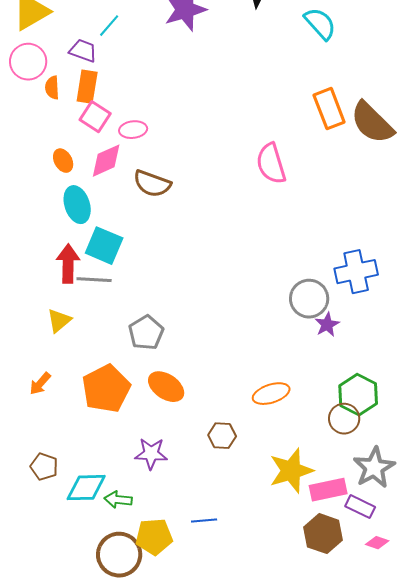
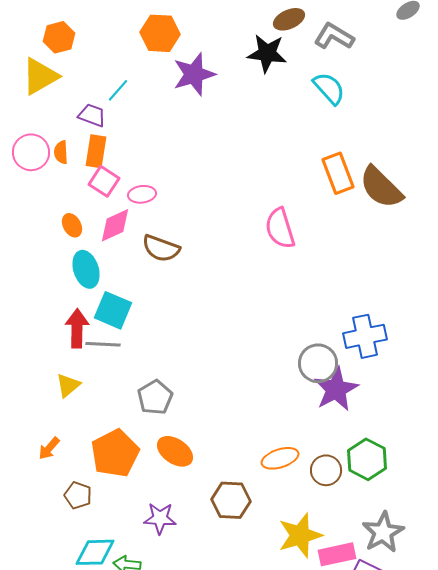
pink circle: (28, 62) -> (31, 152), moved
purple star: (327, 325) -> (336, 389), size x1.8
brown circle: (344, 419) -> (326, 470), moved
brown hexagon: (222, 436) -> (231, 500), size x1.4
brown pentagon: (44, 467) -> (78, 495), moved

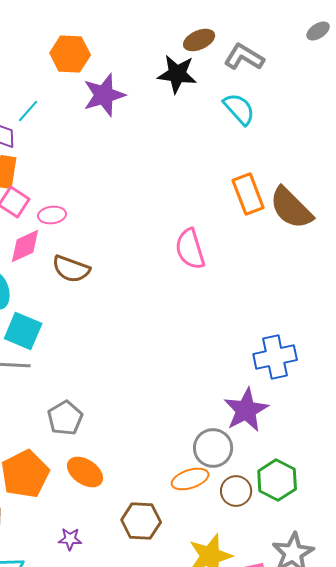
gray circle: (318, 363) -> (213, 448), moved
purple star: (160, 518) -> (70, 539), size x0.7

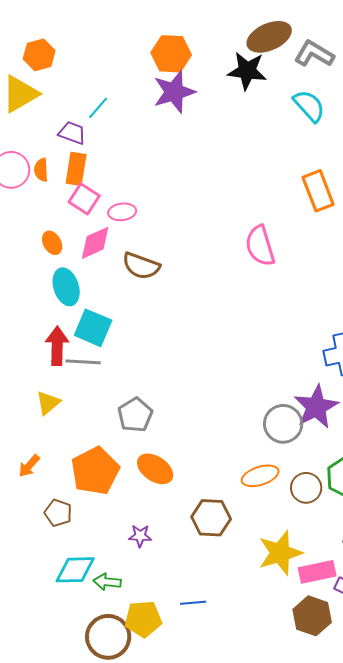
brown ellipse: (199, 40) -> (269, 37), size x1.4
orange hexagon: (70, 54) -> (171, 54), moved
gray circle: (213, 448) -> (283, 424), moved

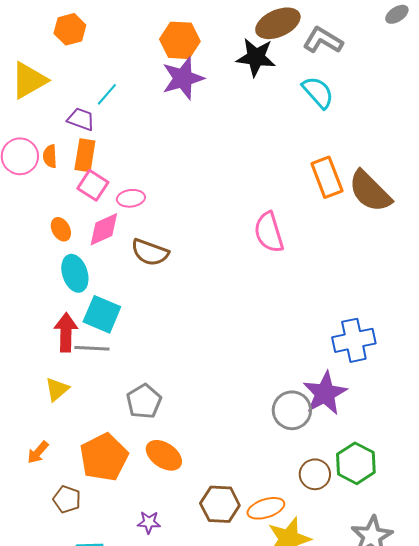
orange hexagon: (39, 55) -> (70, 29), moved
orange ellipse: (260, 476) -> (266, 508), moved

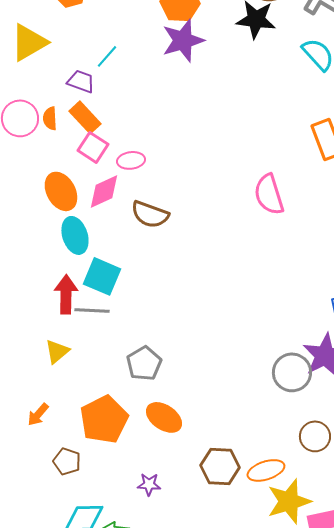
orange rectangle: (85, 155) -> (85, 117), turned -52
orange ellipse: (61, 229) -> (61, 191), size x1.6

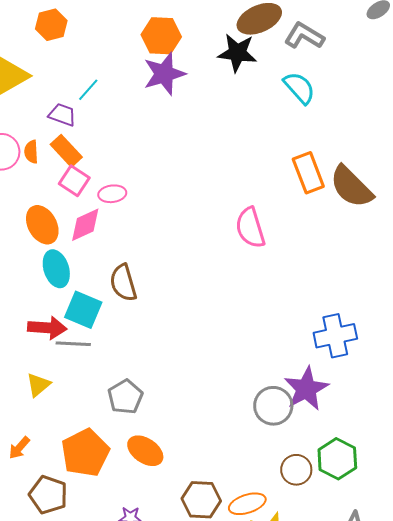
brown semicircle: (150, 214) -> (123, 283), moved, turned 54
red arrow: (66, 294) -> (47, 328), turned 93
brown pentagon: (67, 461) -> (48, 495), size x1.4

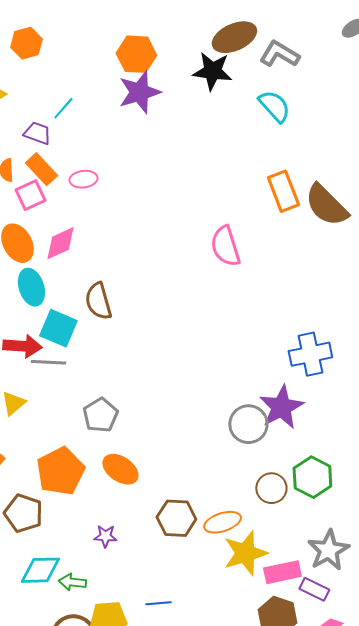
pink square: (74, 181) -> (30, 195), moved, turned 32
pink ellipse: (112, 194) -> (83, 179), moved

